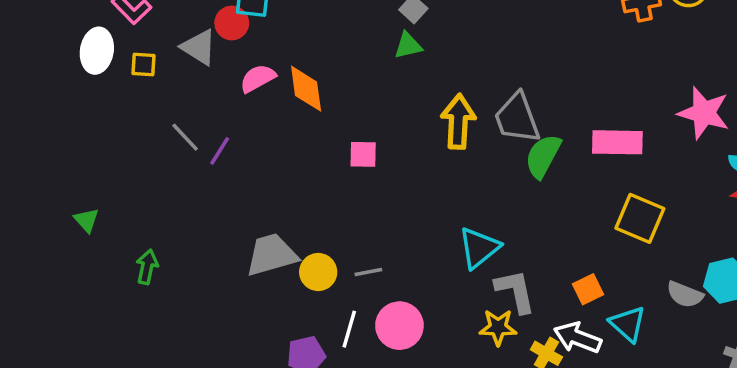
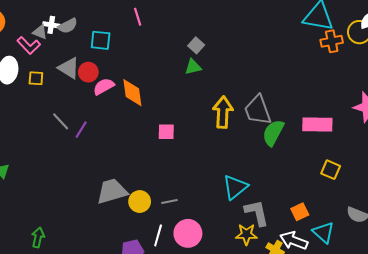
red circle: (232, 23) -> (88, 72), moved
yellow square: (640, 218) -> (331, 170), size x0.7
green arrow: (147, 267) -> (38, 237), moved

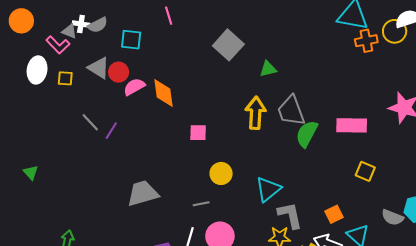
gray square: (196, 45) -> (228, 45), size x1.8
green triangle: (193, 67) -> (268, 69), moved
yellow circle: (140, 202) -> (221, 173), moved

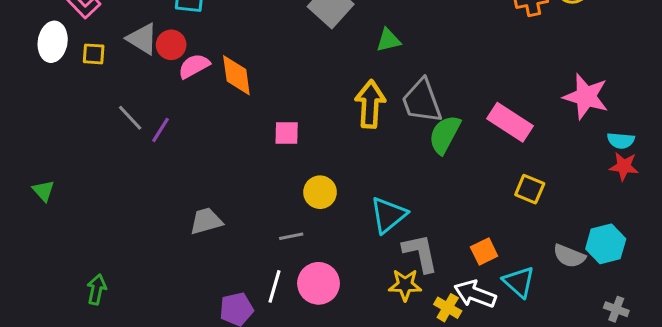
pink rectangle: (352, 125) -> (510, 122), turned 32
gray trapezoid: (143, 193) -> (206, 221), size x0.7

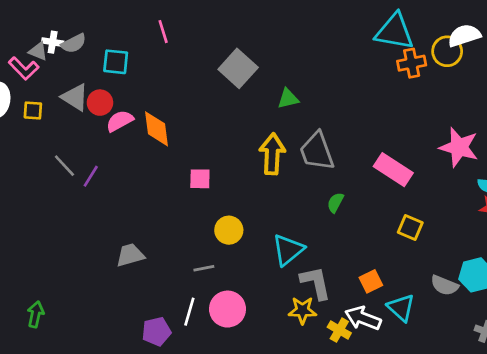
green semicircle: (445, 134) -> (335, 203), moved, size x0.6

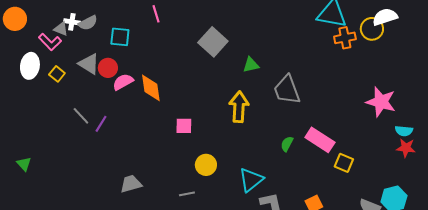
yellow square: (33, 110) -> (57, 74), turned 35
gray trapezoid: (317, 151) -> (287, 90), moved
pink rectangle: (393, 170) -> (320, 140), moved

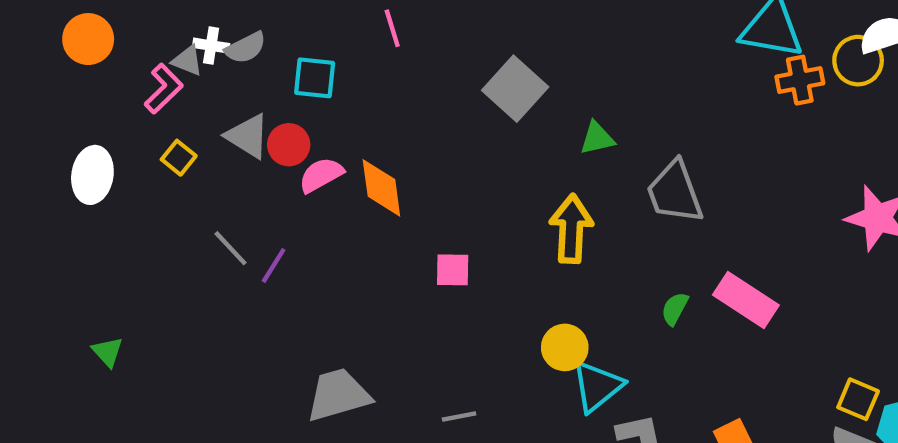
pink L-shape: (50, 42) -> (164, 89), turned -90
white ellipse: (30, 66) -> (92, 175), moved
yellow square: (344, 163) -> (858, 399), moved
yellow circle: (206, 165) -> (565, 347), moved
gray trapezoid: (131, 184) -> (338, 395), size x1.4

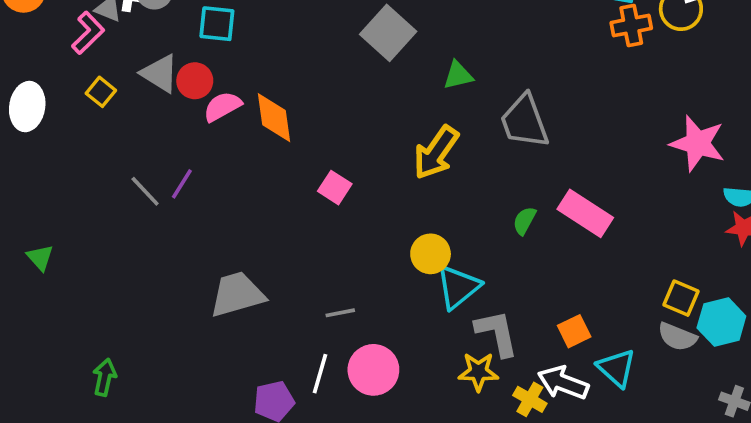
yellow arrow: (571, 229) -> (436, 153), turned -148
gray line: (230, 248) -> (145, 191), moved
pink square: (453, 270) -> (335, 188), turned 32

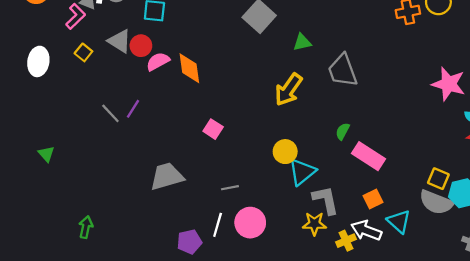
pink square: (335, 188) -> (213, 129), moved
pink rectangle: (585, 213) -> (369, 156), moved
gray semicircle: (677, 337) -> (436, 202), size x1.4
yellow cross: (530, 399) -> (346, 241), turned 36

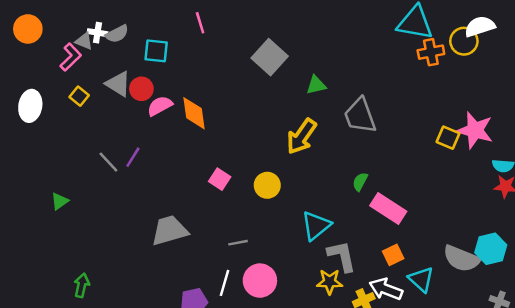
yellow circle: (285, 152) -> (267, 185), moved
green triangle: (46, 154) -> (60, 201), moved, turned 36
yellow square: (438, 179) -> (448, 138), moved

